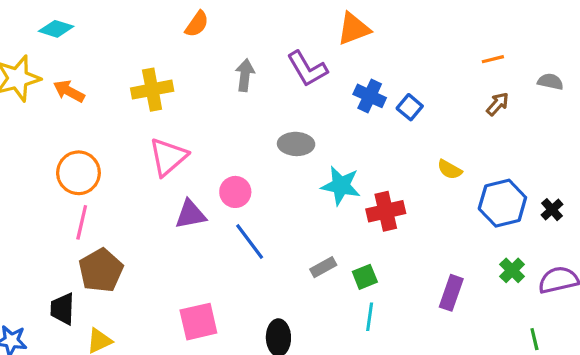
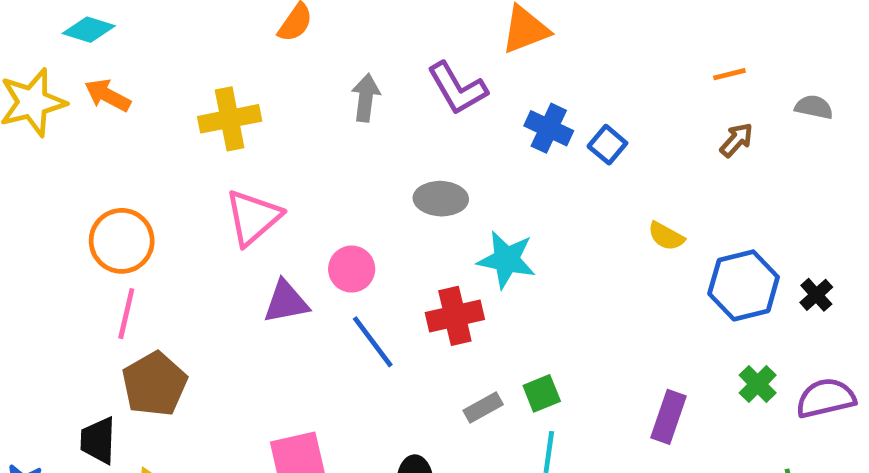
orange arrow: (69, 91) -> (108, 95), moved
red cross: (386, 211) -> (455, 316), moved
gray rectangle: (323, 267) -> (483, 407), moved

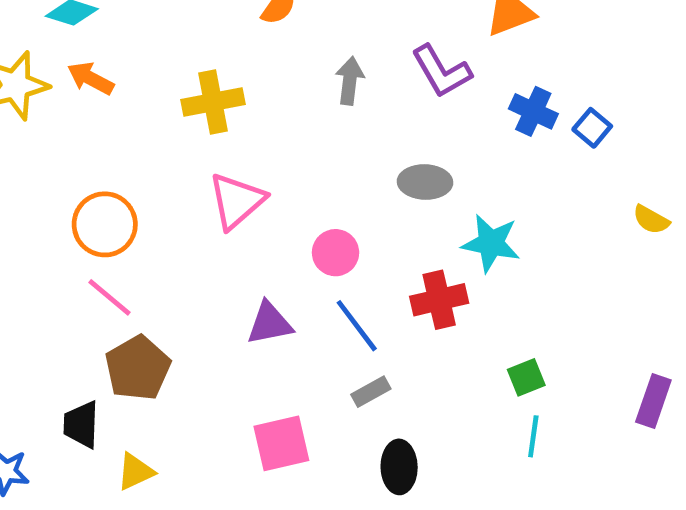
purple triangle: (286, 302) -> (270, 323), moved
pink line: (126, 314) -> (109, 297), turned -63
gray rectangle: (483, 407) -> (371, 392), moved

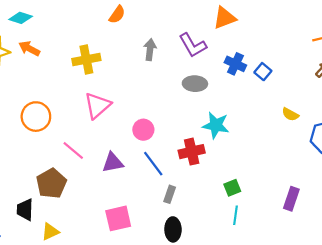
gray ellipse: (425, 182) -> (195, 84), moved
pink line: (109, 297) -> (73, 150), moved
gray rectangle: (371, 392) -> (170, 194), moved, turned -42

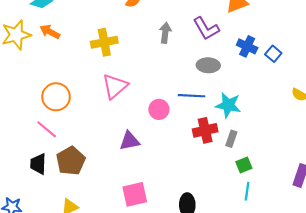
pink line: (73, 150) -> (47, 129), moved
blue line: (153, 164) -> (191, 96), moved, turned -50
gray rectangle: (170, 194) -> (231, 139), moved
black trapezoid: (25, 210) -> (38, 164), moved

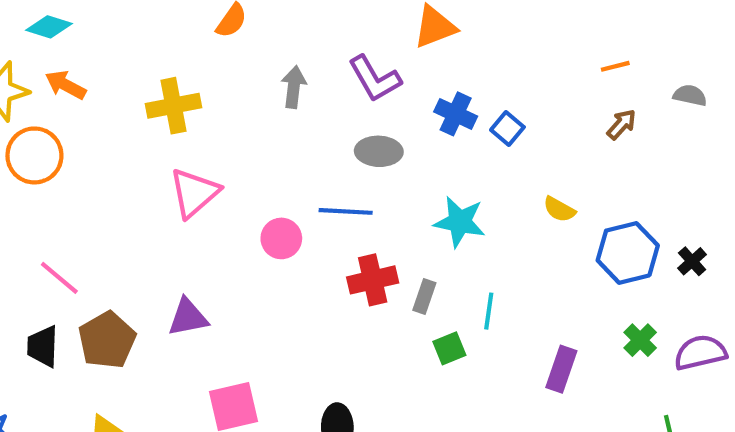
orange circle: (56, 97) -> (34, 155), moved
cyan star: (228, 105) -> (460, 222), moved
purple triangle: (130, 141) -> (188, 317), moved
cyan line: (247, 191) -> (489, 311), moved

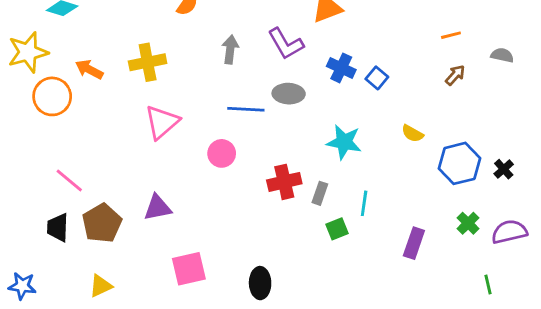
orange arrow: (66, 85) -> (89, 69), moved
blue line: (346, 211) -> (246, 109), moved

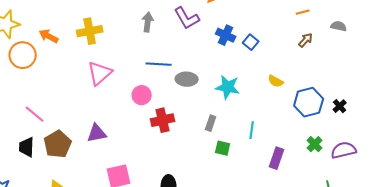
gray ellipse: (289, 94) -> (187, 79), moved
red cross: (284, 182) -> (163, 120), moved
cyan line: (364, 203) -> (252, 130), moved
green square: (337, 229) -> (223, 148), turned 35

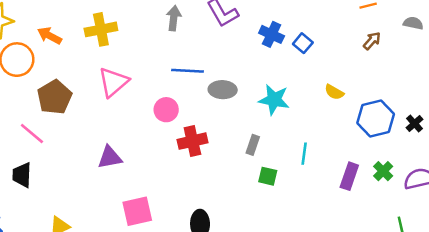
brown pentagon: (58, 144) -> (55, 97), moved
purple rectangle: (277, 158) -> (349, 176), moved

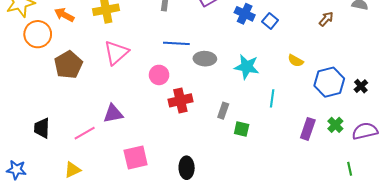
pink line: (32, 134) -> (85, 133), moved, turned -70
gray rectangle: (253, 145) -> (223, 111), moved
cyan line: (304, 154) -> (272, 98), moved

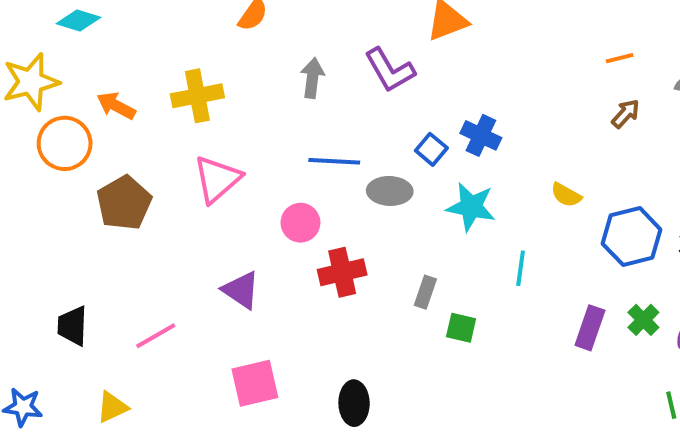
blue cross: (245, 14) -> (481, 135), moved
blue square: (270, 21) -> (431, 149), moved
purple triangle: (113, 114) -> (241, 290), moved, turned 45
yellow triangle: (72, 170) -> (112, 407), moved

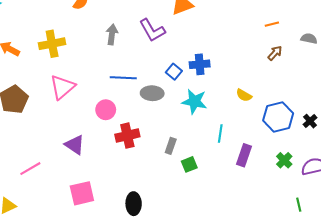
blue cross: (481, 135) -> (200, 64), turned -30
green square: (461, 328) -> (189, 164), turned -35
purple rectangle: (590, 328) -> (244, 155), moved

